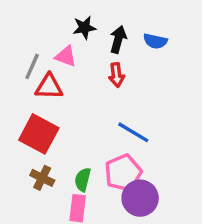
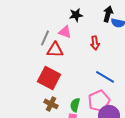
black arrow: (118, 39) -> (108, 14), moved

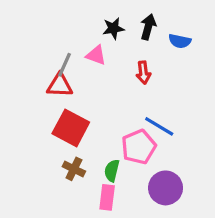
black arrow: (108, 14) -> (148, 27), moved
red triangle: (55, 50) -> (60, 85), moved
pink pentagon: (99, 101) -> (139, 147), moved

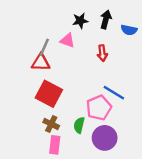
purple circle: (166, 188) -> (105, 138), moved
pink rectangle: (107, 197) -> (55, 145), moved

